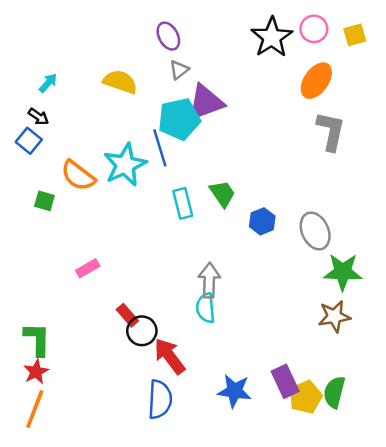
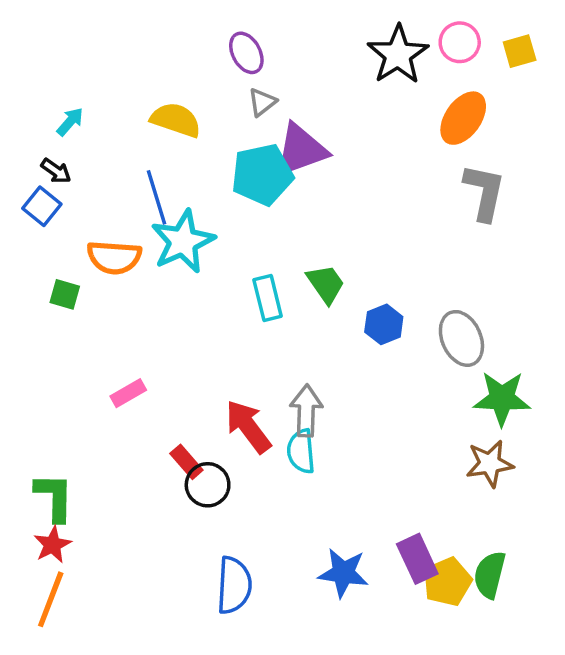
blue line: (160, 148) -> (156, 197), moved
orange semicircle: (78, 176) -> (114, 257), turned -33
red arrow: (170, 356) -> (248, 427), moved

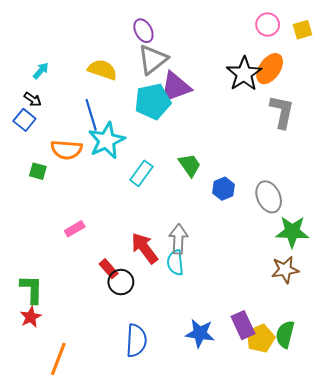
black star: (398, 55) -> (244, 74), moved
gray triangle: (262, 102) -> (153, 59), size x1.8
cyan rectangle: (268, 298) -> (141, 173), moved, turned 50
orange line: (51, 599) -> (58, 359), moved

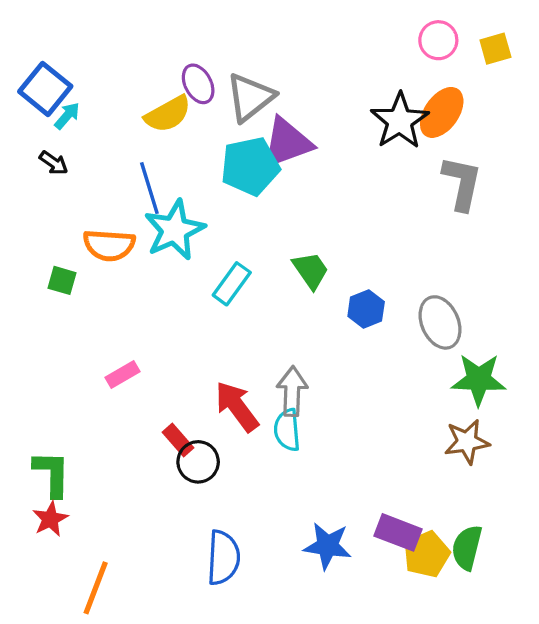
purple ellipse: (143, 31) -> (198, 84), moved
yellow semicircle: (102, 70) -> (168, 114), turned 132
blue square: (24, 120) -> (45, 89), moved, size x1.4
purple rectangle: (243, 325) -> (398, 532), turned -44

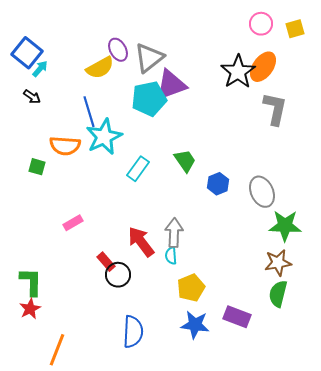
cyan semicircle: (287, 430) -> (171, 256), size x0.7
green semicircle: (467, 548) -> (278, 294), moved
yellow pentagon: (427, 554) -> (191, 288), moved

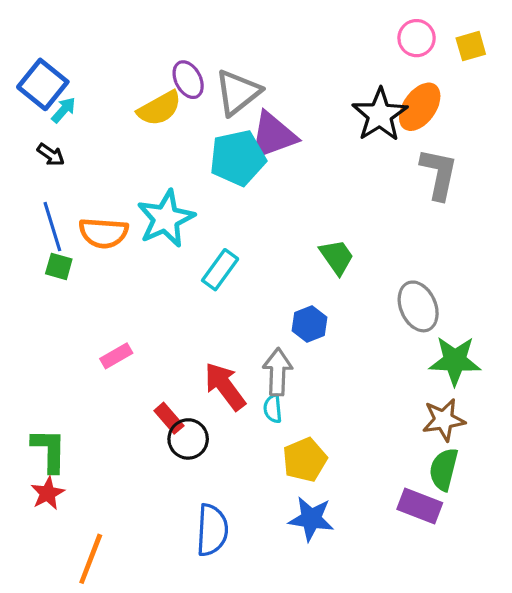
blue line: (89, 112) -> (52, 227), moved
green trapezoid: (185, 161) -> (337, 257), moved
blue hexagon: (218, 184) -> (310, 324), moved
purple rectangle: (237, 317) -> (420, 506), moved

